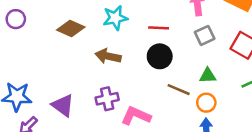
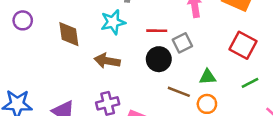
purple circle: (16, 19) -> (23, 20), moved
brown diamond: (71, 28) -> (69, 34), turned 60
gray square: (205, 35) -> (182, 43), moved

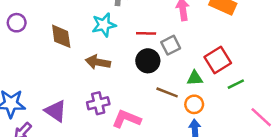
red square: (243, 45) -> (218, 60), moved, turned 30

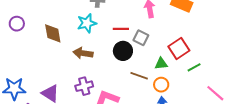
gray square: (171, 45) -> (141, 38), turned -35

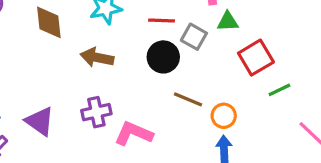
green triangle: (161, 64) -> (228, 22), moved

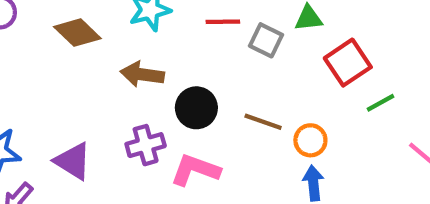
brown diamond: (49, 22) -> (77, 33), turned -36
black circle: (163, 57) -> (196, 108), moved

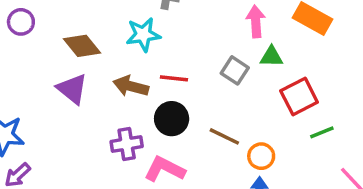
red line: (223, 22) -> (174, 78), moved
purple triangle: (73, 161) -> (72, 89), moved

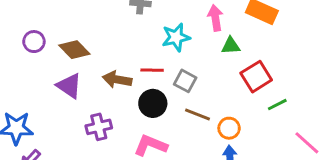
purple circle: (21, 22) -> (34, 42), moved
cyan star: (143, 35) -> (176, 37), moved
gray square: (235, 70) -> (185, 81), moved
purple cross: (127, 144) -> (99, 127), moved

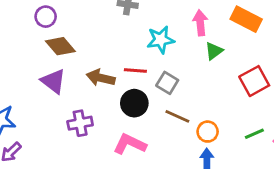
purple circle: (34, 42) -> (46, 17), moved
green triangle: (231, 46) -> (214, 51), turned -36
red square: (256, 77) -> (254, 81), moved
green line: (277, 105) -> (254, 134), moved

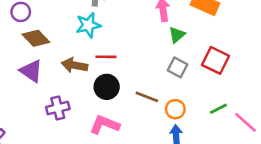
cyan star: (161, 40) -> (88, 25), moved
red square: (254, 81) -> (216, 60), turned -32
gray square: (167, 83) -> (178, 67), moved

